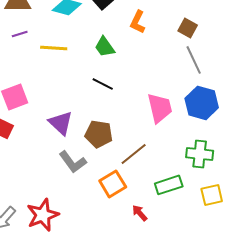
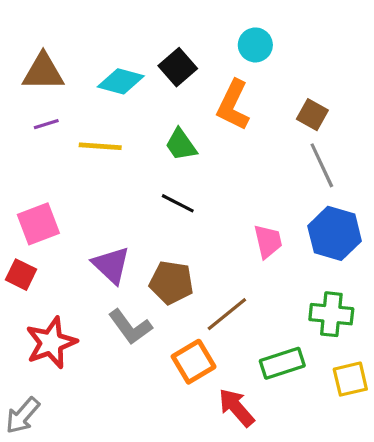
orange L-shape: (138, 22) -> (233, 105), size x1.4
pink trapezoid: (160, 108) -> (268, 241), size x0.7
red arrow: (140, 213) -> (236, 408), size x1.5
red star: (43, 215) -> (51, 343), moved

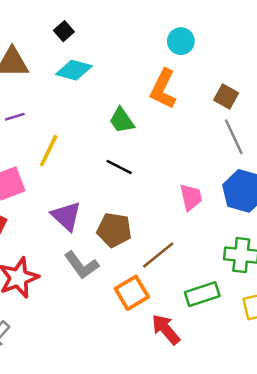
black square: (178, 67) -> (64, 31), moved, size x0.7
purple line: (46, 124) -> (15, 117), moved
yellow line: (100, 146) -> (49, 151), moved, turned -68

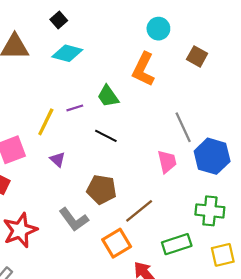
brown square: (226, 97) -> (197, 56), moved
purple line: (15, 117) -> (75, 108), moved
gray line: (234, 137) -> (183, 127), moved
purple triangle: (66, 216) -> (58, 159), moved, size x0.6

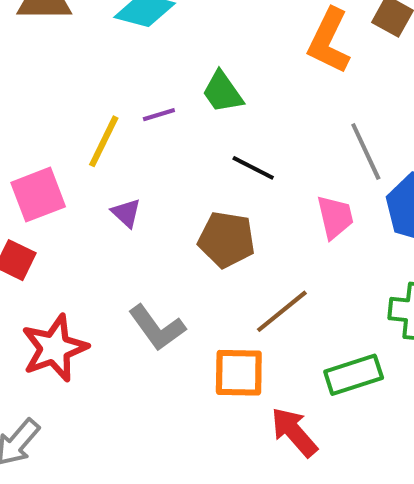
orange L-shape: (143, 69) -> (329, 41), moved
black line: (106, 136) -> (253, 168), moved
brown pentagon: (102, 189) -> (227, 240), moved
orange square: (117, 243) -> (239, 373), turned 32

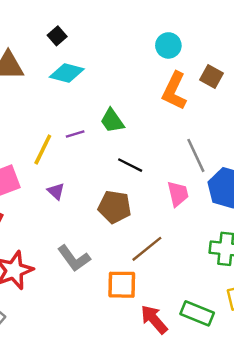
green rectangle: (354, 375) -> (197, 313), moved, turned 40

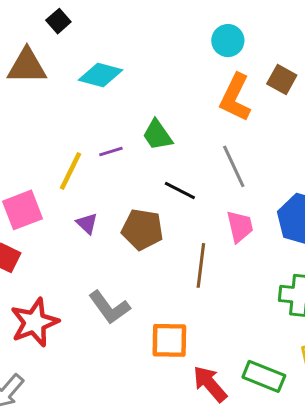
black square: (57, 36) -> (58, 21), moved
gray line: (196, 155) -> (234, 166), moved
brown pentagon: (115, 207) -> (142, 229), moved
brown line: (147, 249) -> (201, 265), moved, turned -44

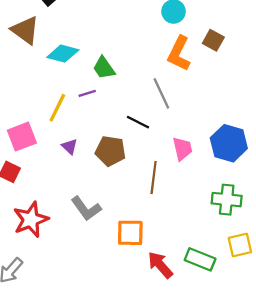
brown triangle: (27, 66) -> (25, 30), turned 36
cyan diamond: (100, 75) -> (63, 54), moved
green trapezoid: (157, 135) -> (104, 68), moved
gray line: (234, 166) -> (161, 93), moved

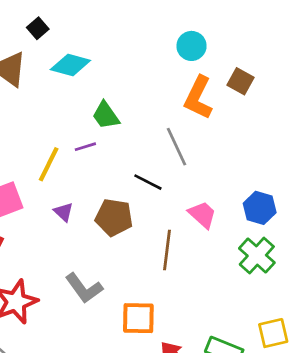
cyan diamond: (63, 54) -> (70, 65), moved
blue hexagon: (229, 143) -> (260, 208), size x0.7
pink trapezoid: (182, 149) -> (202, 215), turned -35
green cross: (227, 200) -> (257, 256), moved, turned 36

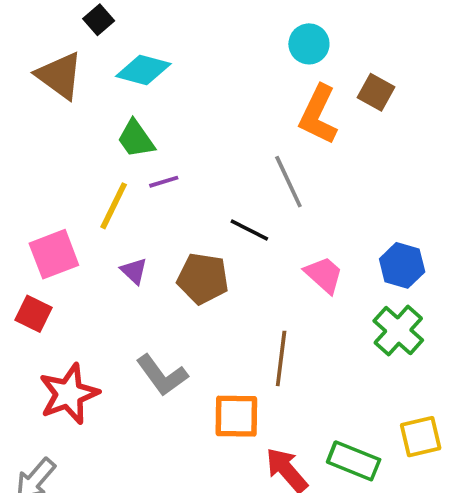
green trapezoid: (106, 115) -> (136, 139), moved
brown line: (167, 250) -> (281, 358), moved

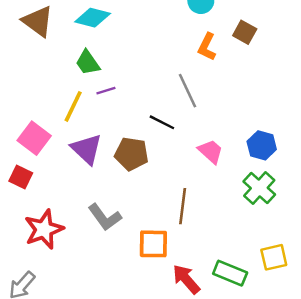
orange L-shape: (318, 115) -> (207, 47), size x0.7
pink square: (54, 254) -> (34, 138), turned -32
purple triangle: (134, 271) -> (86, 149), size x1.8

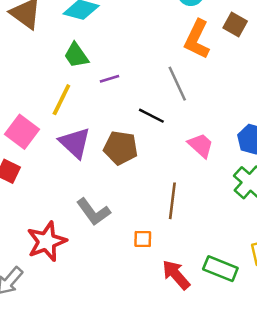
orange L-shape: (207, 47) -> (197, 39), size x1.4
purple line: (106, 91) -> (109, 79), moved
red star: (44, 229) -> (47, 241), moved
orange square: (153, 244) -> (143, 239), size x0.6

